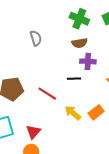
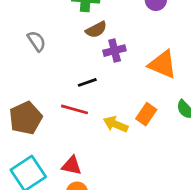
black line: (74, 79) -> (87, 82), moved
red triangle: (33, 132) -> (72, 166), turned -42

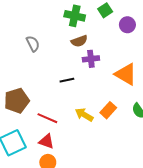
red line: (74, 109) -> (47, 118), moved

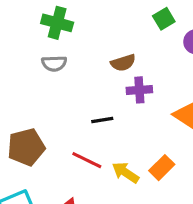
green cross: (75, 16) -> (57, 23), moved
gray semicircle: (33, 44) -> (54, 63), turned 112
red line: (47, 118) -> (87, 160), moved

